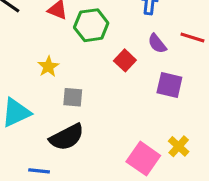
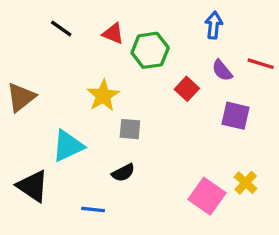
yellow star: (48, 67) -> (103, 96), size x1.4
black semicircle: (67, 137) -> (123, 173), size x0.6

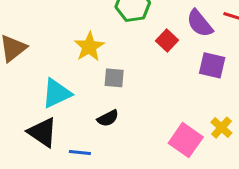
purple semicircle: (222, 70) -> (200, 23), size x1.4
black triangle: (33, 186) -> (43, 132), moved

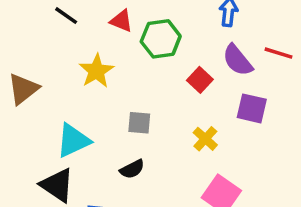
yellow star: (89, 47) -> (96, 71), moved
yellow cross: (221, 128) -> (205, 139), moved

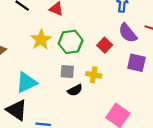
green hexagon: (161, 39) -> (71, 42), moved
yellow cross: (205, 139) -> (94, 75), moved, turned -32
black semicircle: (132, 169) -> (75, 90), moved

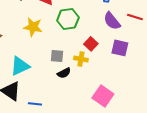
yellow star: (41, 40) -> (33, 27), turned -30
green hexagon: (71, 42) -> (68, 19), moved
red square: (105, 45) -> (91, 44), moved

